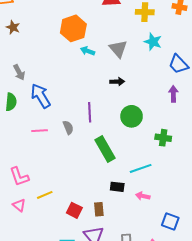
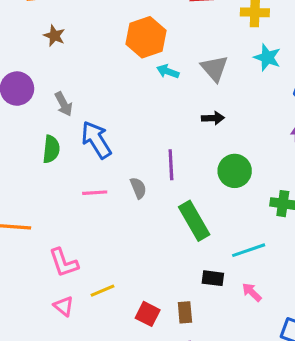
pink arrow: (143, 196) -> (252, 292), turned 32

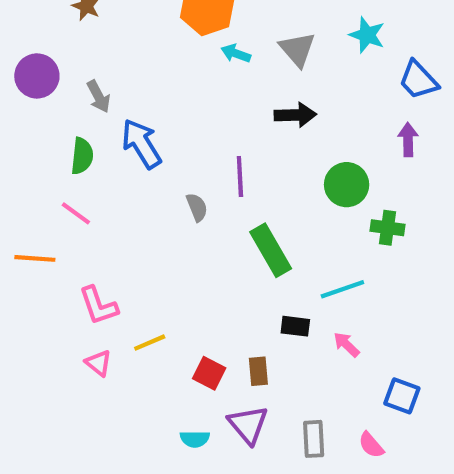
black arrow: (213, 118) -> (295, 115), size x1.4
green circle: (235, 171) -> (347, 185), moved
pink line: (95, 193) -> (76, 213), moved, turned 40

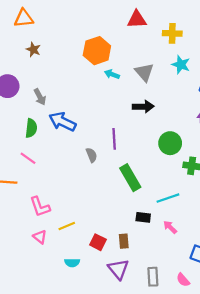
blue arrow: (141, 144) -> (62, 122), turned -32
cyan semicircle: (195, 439) -> (72, 263), moved

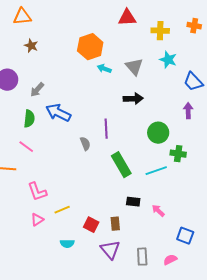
gray arrow: (40, 97) -> (37, 90), turned 70
cyan line: (168, 198) -> (156, 171), moved
pink triangle: (40, 237) -> (37, 220), turned 48
pink semicircle: (183, 280) -> (170, 260), turned 104

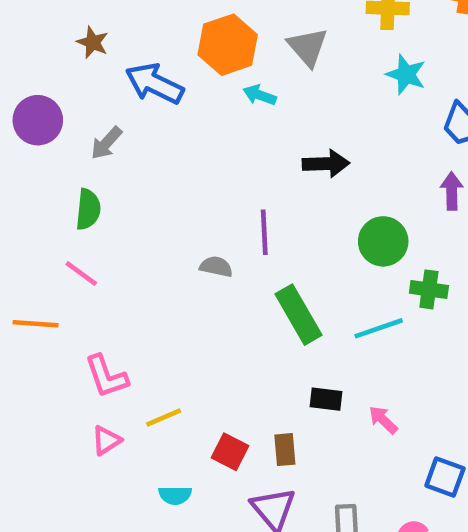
gray triangle: (134, 67) -> (308, 47), moved
blue arrow: (58, 113) -> (154, 84), moved
gray semicircle: (85, 144) -> (216, 267), turned -56

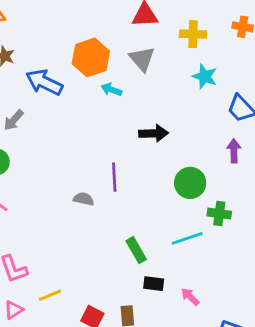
green rectangle: (299, 315) -> (136, 250), moved, size x0.7

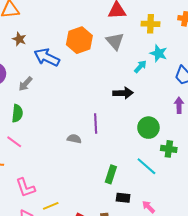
cyan arrow: (111, 90) -> (140, 67), moved, turned 112
cyan line: (187, 238) -> (146, 166), turned 60
green rectangle: (136, 250) -> (111, 174), turned 48

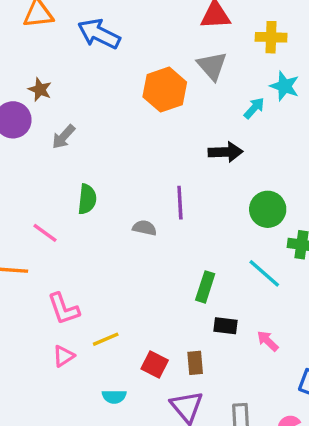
brown star: (19, 39) -> (40, 90), moved
orange hexagon: (79, 40) -> (165, 90), moved
blue arrow: (47, 57) -> (99, 34), moved
green semicircle: (17, 113) -> (87, 199), moved

